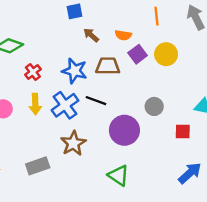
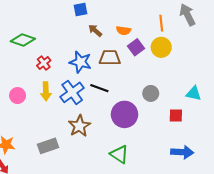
orange line: (157, 16) -> (161, 23), moved
blue arrow: (190, 173) -> (182, 152), turned 45

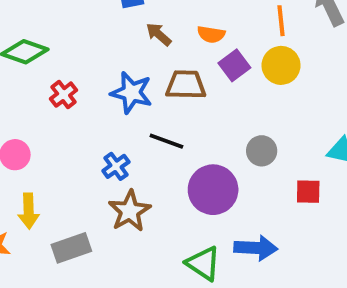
yellow arrow: (46, 91) -> (29, 211), moved
blue cross: (72, 92) -> (116, 166), moved, size x0.6
blue arrow: (182, 152) -> (256, 248), moved

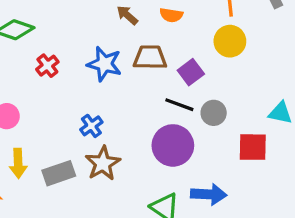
purple square: (234, 65) -> (191, 72), moved
black line: (166, 141) -> (179, 105), moved
red square: (308, 192) -> (253, 147), size x1.4
gray rectangle: (71, 248) -> (59, 173), moved

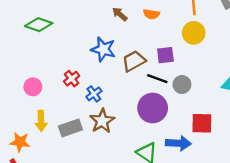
brown trapezoid: (150, 57) -> (134, 61), moved, turned -30
red cross: (47, 66) -> (72, 79), moved
purple square: (191, 72) -> (165, 55), turned 30
red square: (253, 147) -> (202, 123), moved

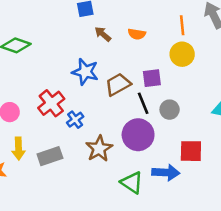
red cross: (72, 79) -> (51, 103), size x1.5
black line: (157, 79) -> (143, 103), turned 48
brown star: (102, 121) -> (99, 149), moved

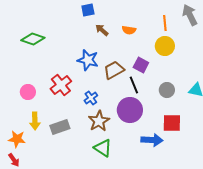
purple square: (152, 78) -> (141, 65), turned 35
gray circle: (170, 110) -> (167, 90), moved
blue cross: (75, 120) -> (91, 98), moved
green triangle: (132, 183) -> (103, 148), moved

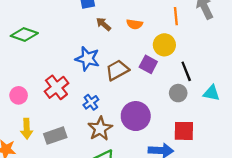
yellow circle: (165, 46) -> (164, 45), moved
black line: (134, 85) -> (186, 71), moved

